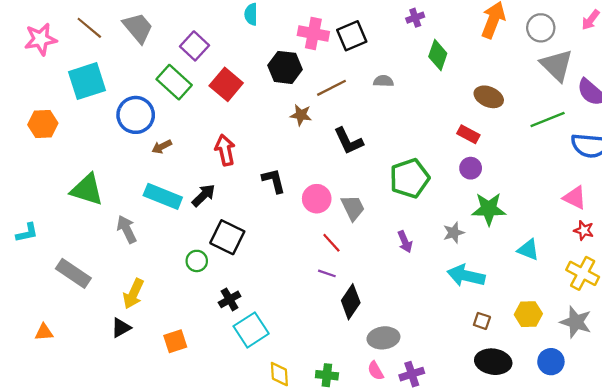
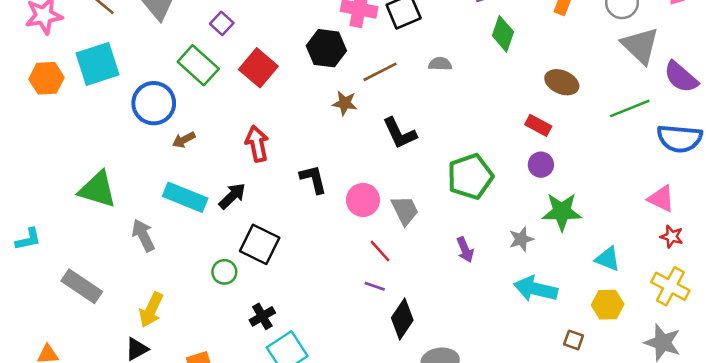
purple square: (194, 46) -> (222, 23), size x0.7
orange hexagon: (43, 124) -> (46, 78), moved
yellow hexagon: (528, 314) -> (608, 305), moved
brown square: (482, 321) -> (574, 340), moved

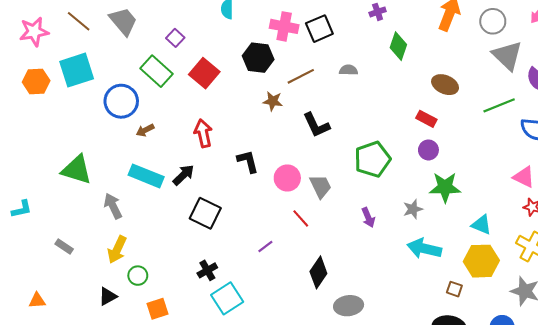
green circle: (224, 272) -> (138, 276), moved
gray rectangle: (82, 286) -> (64, 246), size x0.6
purple line: (375, 286) -> (265, 246), moved, turned -56
yellow hexagon: (608, 305) -> (481, 261), size x1.4
yellow arrow: (151, 310) -> (117, 250), moved

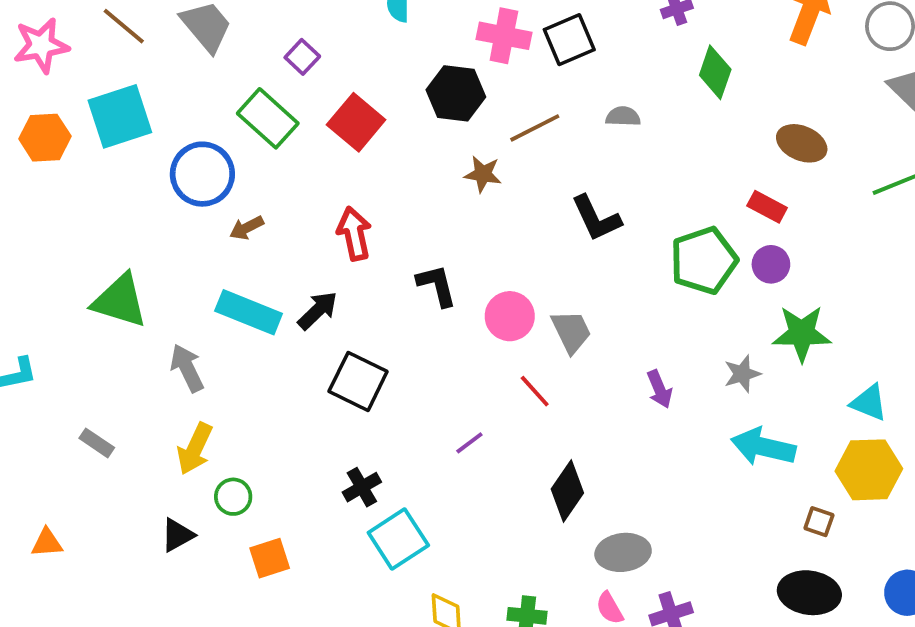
black L-shape: (316, 125) -> (596, 218), moved
green pentagon: (372, 159) -> (704, 260), moved

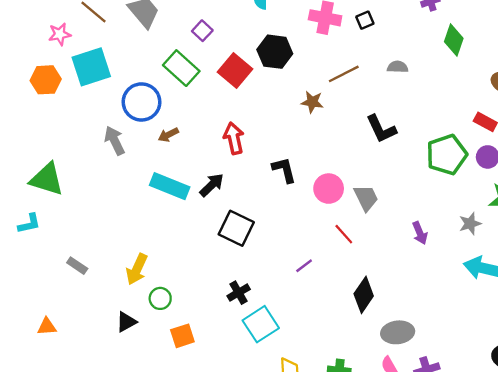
black square: (569, 40) -> (365, 20), size x0.6
pink star: (41, 45) -> (60, 34), moved, size x0.7
black hexagon: (456, 93) -> (275, 52), moved
green triangle: (120, 301) -> (47, 179), moved
gray arrow: (187, 368) -> (115, 141), moved

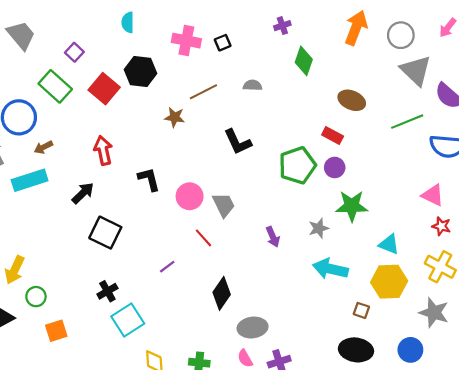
cyan rectangle: (170, 186) -> (30, 180), moved, turned -40

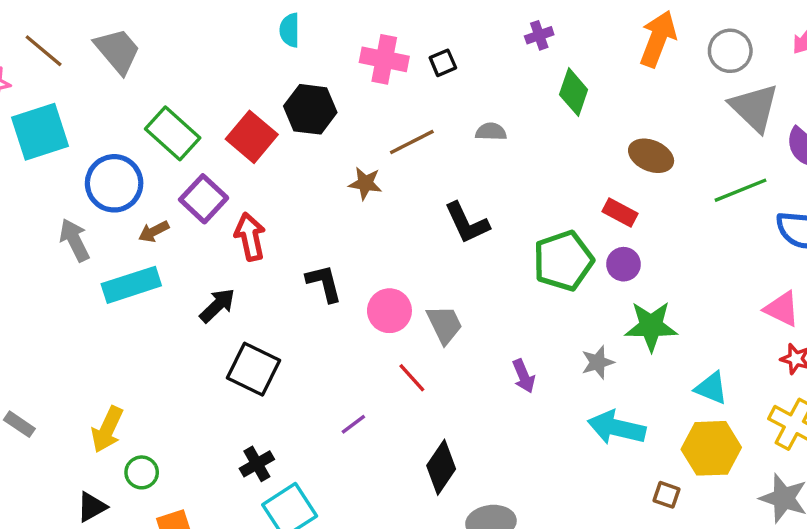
purple square: (74, 52) -> (204, 199), moved, size x1.5

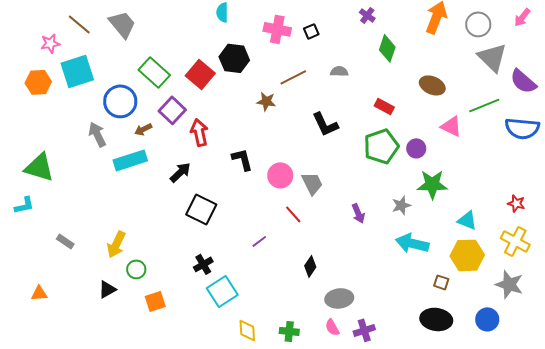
purple cross: (539, 35) -> (367, 15), turned -35
red rectangle: (620, 213) -> (384, 106), moved
pink triangle: (782, 309) -> (451, 126), moved
black diamond: (441, 467) -> (310, 266), size x0.7

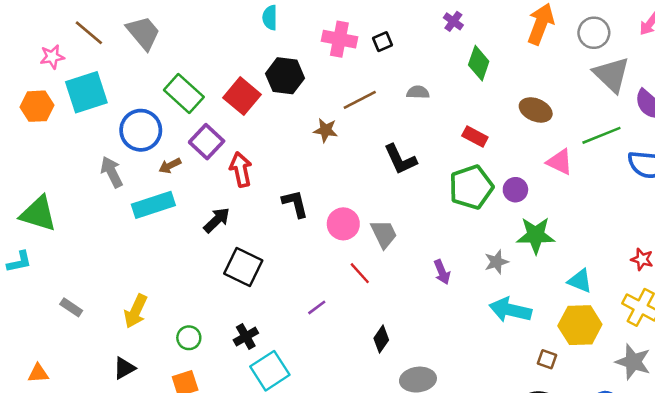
green circle: (136, 269) -> (189, 338), moved

